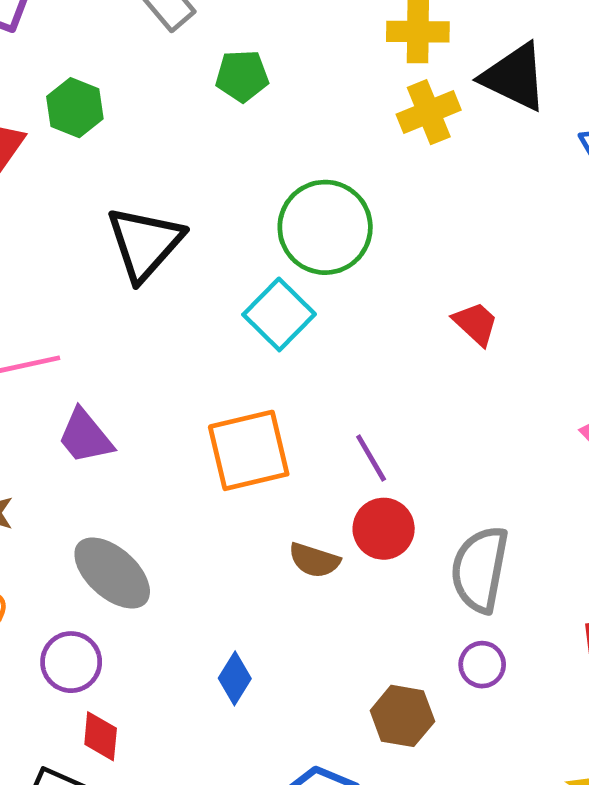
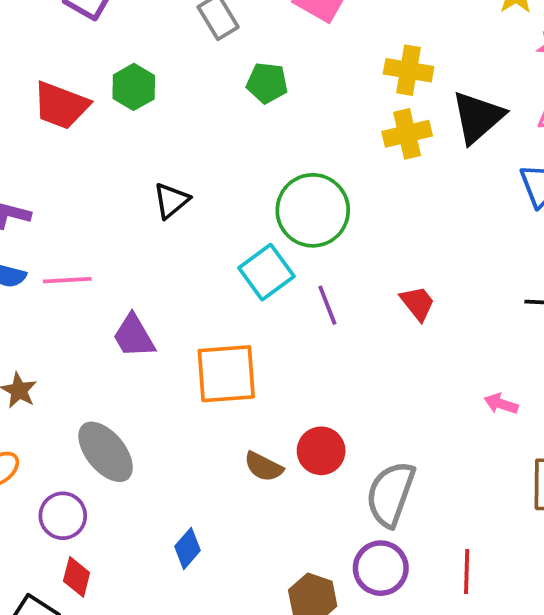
black triangle: (514, 77) -> (478, 117), turned 44
black triangle: (145, 243) -> (171, 201), size x0.6
purple trapezoid: (85, 436) -> (134, 336), moved
purple line: (371, 458) -> (327, 305), moved
purple circle: (482, 665) -> (381, 568), size x1.5

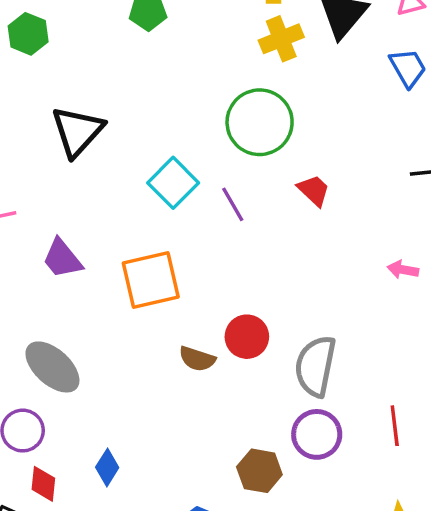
black triangle: (171, 201) -> (77, 131), size x1.6
green circle: (313, 210) -> (260, 122), moved
blue diamond: (188, 548) -> (107, 467), moved

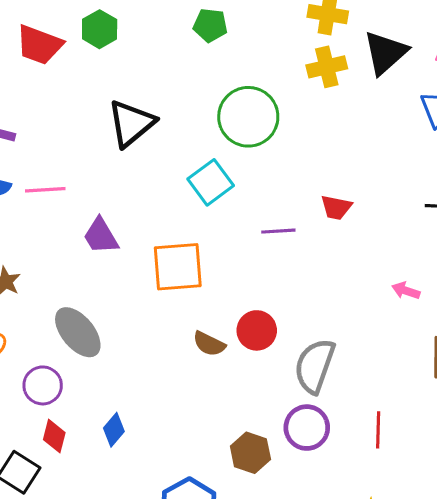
green circle: (260, 122) -> (248, 117), moved
red trapezoid: (314, 190) -> (336, 208), turned 140
purple line: (233, 204) -> (278, 231), moved, turned -72

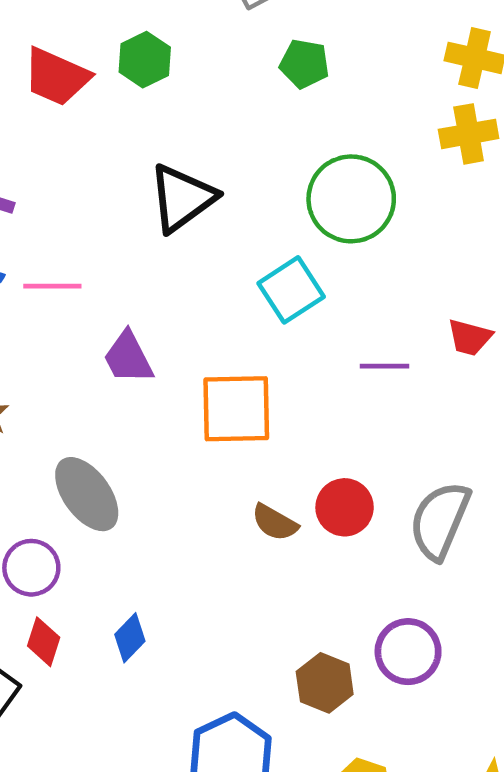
gray semicircle: (315, 366) -> (440, 521), moved

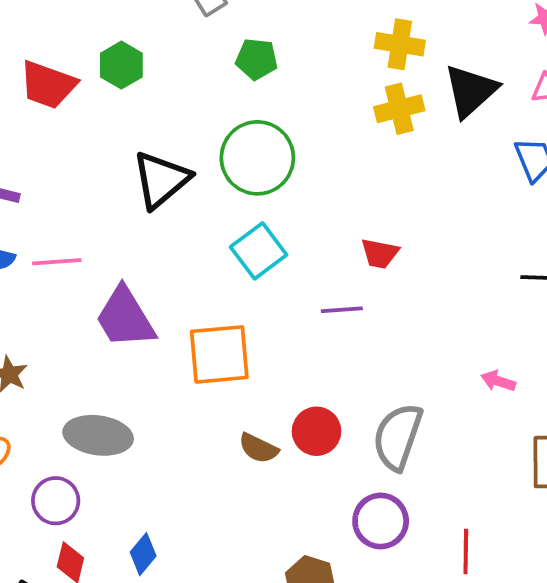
green circle: (351, 199) -> (257, 158), moved
red trapezoid: (470, 337) -> (380, 253), moved
purple trapezoid: (128, 358) -> (125, 318), size x1.4
gray ellipse: (87, 494) -> (98, 435), turned -42
purple circle: (408, 652) -> (381, 521), moved

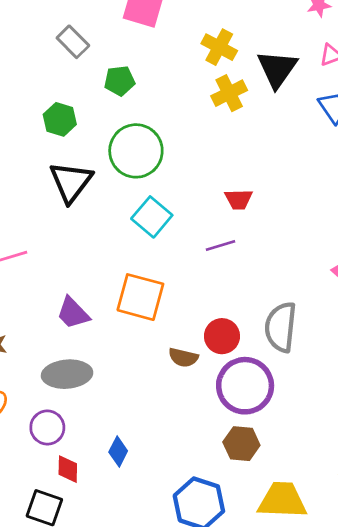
yellow cross: (400, 44) -> (219, 47), turned 32
green hexagon: (121, 65) -> (60, 119), moved
purple trapezoid: (125, 318) -> (73, 313), moved, size x0.7
orange square: (219, 354) -> (140, 297), turned 33
purple circle: (381, 521) -> (245, 386), moved, size x1.4

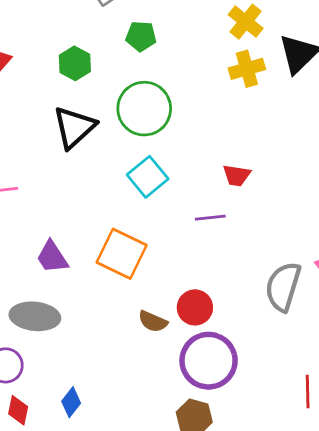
gray semicircle: (281, 327) -> (283, 287), moved

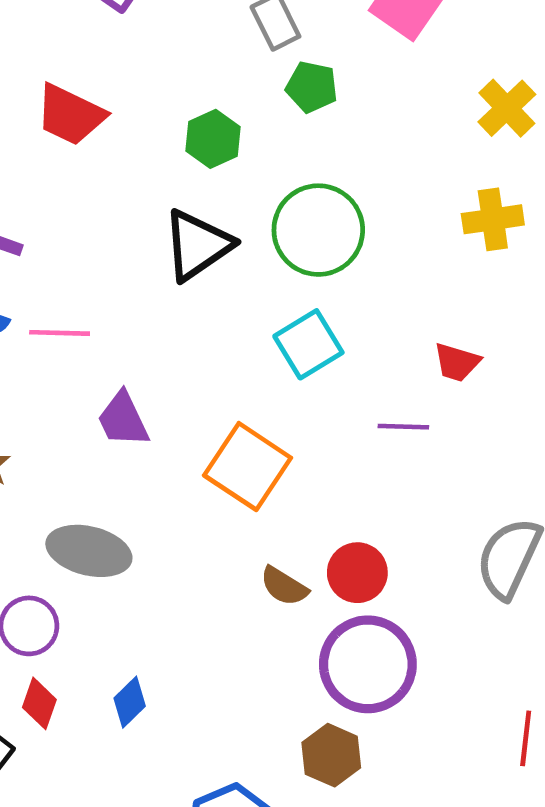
green pentagon: (141, 36) -> (312, 87), moved
yellow cross: (247, 69) -> (493, 219), moved
purple trapezoid: (52, 257) -> (123, 419), moved

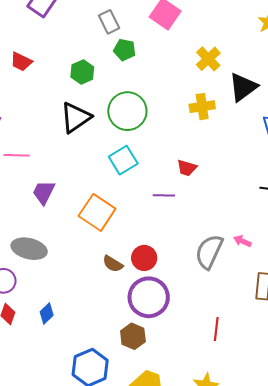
red trapezoid: (70, 115) -> (21, 62), size x0.7
purple trapezoid: (123, 419) -> (44, 192), turned 52

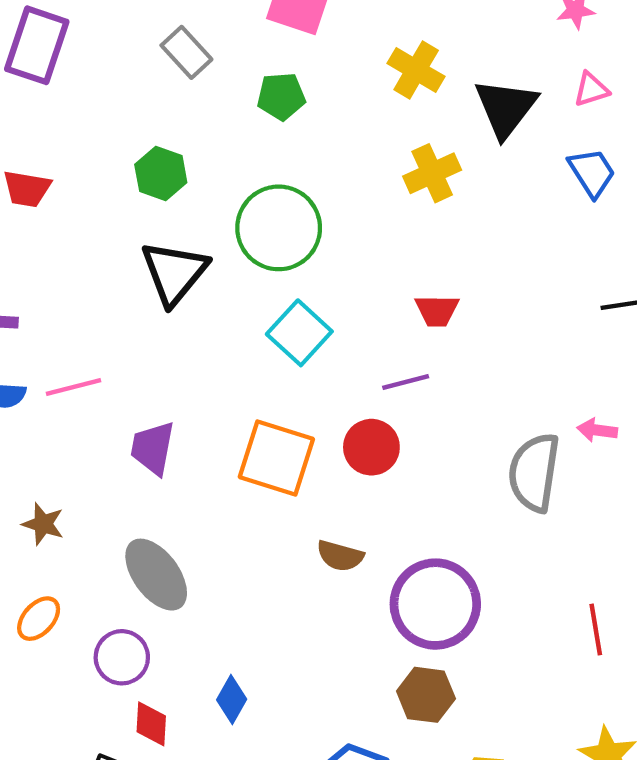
green pentagon: (125, 50) -> (281, 96), moved
gray ellipse: (29, 249) -> (156, 575), turned 56
red circle: (144, 258) -> (371, 447), moved

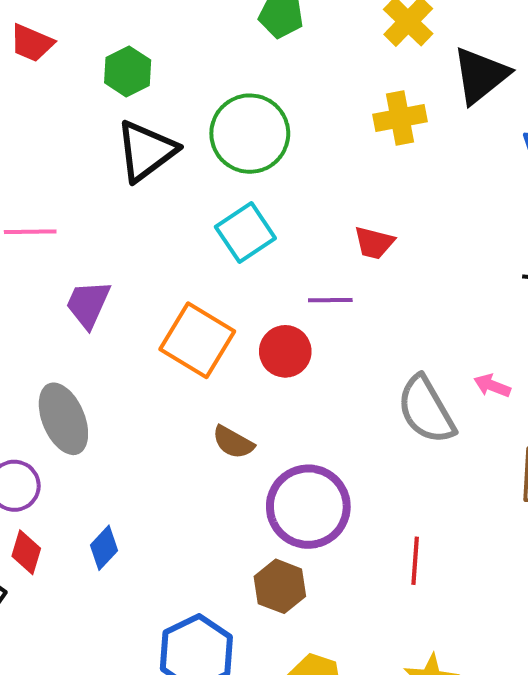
green hexagon: (161, 173) -> (128, 71), moved
gray semicircle: (534, 472) -> (426, 410), turned -52
red line: (596, 630) -> (415, 561), moved

